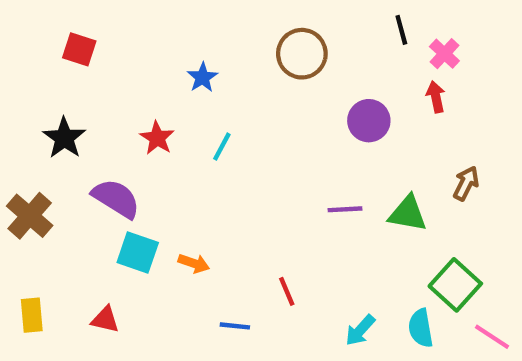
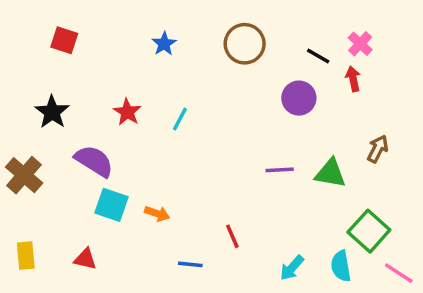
black line: (401, 30) -> (318, 56), moved, turned -45
blue star: (202, 77) -> (164, 44), moved

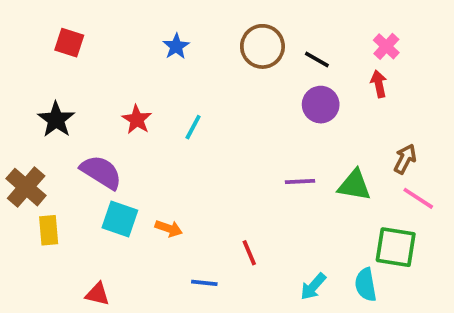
black line: (318, 56) -> (317, 60), moved
green square: (369, 231) -> (396, 247), turned -33
yellow rectangle: (26, 256) -> (49, 230), moved
red triangle: (85, 259) -> (97, 294), moved
pink line: (399, 273) -> (418, 198), moved

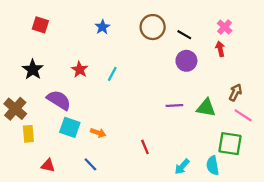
blue line: (204, 283) -> (90, 164), moved, turned 40
red triangle: (97, 294) -> (48, 165), moved

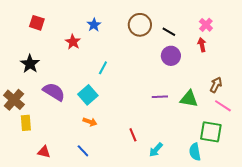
red star: (80, 70) -> (73, 42), moved
cyan square: (70, 127) -> (88, 95), moved, turned 30
cyan arrow: (182, 167) -> (156, 150), moved

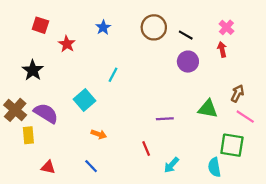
red star: (73, 42) -> (67, 44), moved
purple semicircle: (54, 92) -> (46, 113), moved
cyan square: (88, 95) -> (84, 100), moved
purple line: (160, 97) -> (165, 119), moved

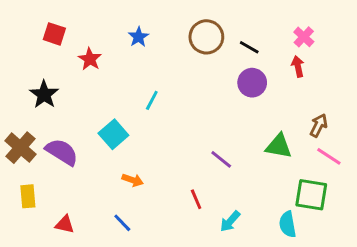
purple line: (165, 119) -> (221, 159), turned 42
yellow rectangle: (28, 135) -> (28, 196), moved

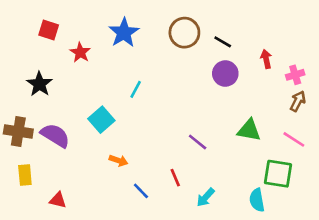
blue star: (139, 37) -> (124, 33), size x1.6
pink cross: (304, 37) -> (295, 75), moved, turned 30
brown arrow: (319, 125) -> (298, 101), moved
brown cross: (20, 148) -> (18, 132), turned -32
blue line: (122, 223) -> (141, 191), moved

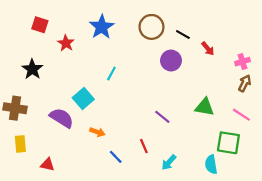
red arrow: (266, 59) -> (208, 49), moved, turned 152
purple circle: (225, 73) -> (171, 61), moved
purple semicircle: (55, 135) -> (62, 118), moved

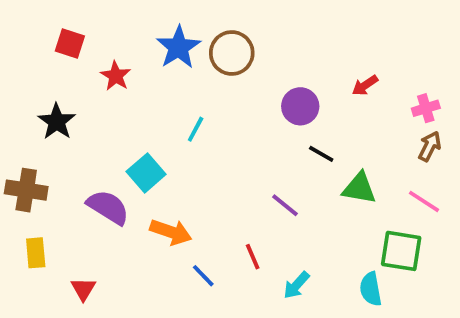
brown circle: (151, 27) -> (232, 53), moved
black line: (183, 35) -> (321, 154), moved
red arrow: (208, 49) -> (365, 85), turned 96
orange arrow: (97, 132) -> (171, 232), size x1.5
red triangle: (47, 165) -> (83, 289), turned 48

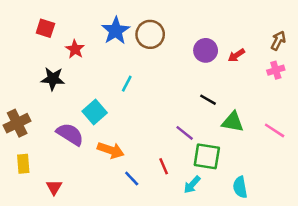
purple circle: (300, 106) -> (206, 50), moved
black star: (57, 122) -> (53, 79), moved, turned -30
brown arrow: (430, 146) -> (278, 41), moved
brown cross: (26, 190) -> (17, 123), turned -35
green square: (401, 251) -> (207, 156), moved

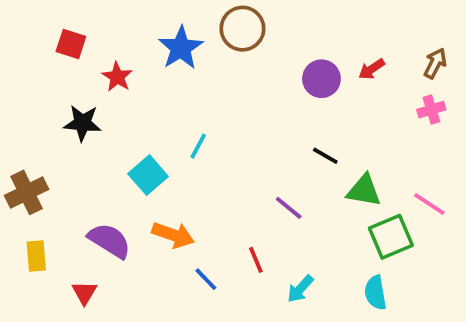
brown circle: (150, 34) -> (242, 29), moved
red arrow: (236, 55) -> (372, 69), moved
cyan line: (127, 84) -> (198, 146), moved
purple semicircle: (70, 134) -> (109, 241), moved
green square: (207, 156) -> (391, 237), moved, turned -32

